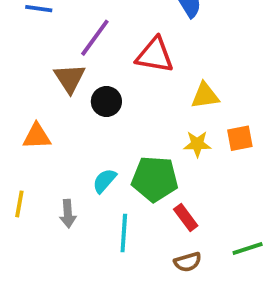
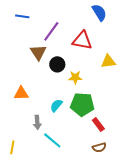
orange triangle: (37, 136) -> (21, 93), moved
yellow star: (197, 144) -> (75, 77), moved
yellow line: (19, 204) -> (12, 147), moved
cyan line: (124, 233) -> (52, 140), moved, turned -54

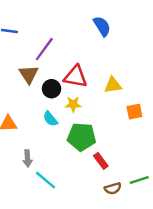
red triangle: (82, 40) -> (76, 77), moved
cyan semicircle: (56, 105) -> (50, 119), moved, turned -80
brown semicircle: (99, 147) -> (113, 188), moved

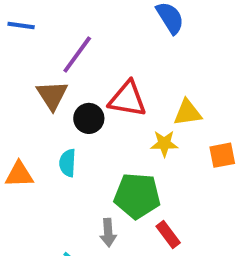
yellow star: (73, 104) -> (164, 144), moved
cyan semicircle: (50, 119) -> (68, 163), moved, turned 42
gray arrow: (27, 158) -> (108, 233), moved

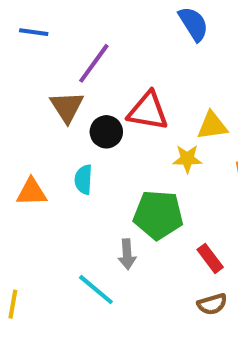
red rectangle: (168, 234) -> (210, 258), moved

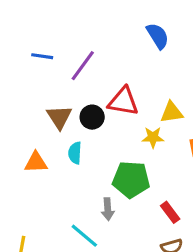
blue line: (34, 32) -> (42, 56), moved
brown triangle: (67, 107) -> (59, 117), moved

